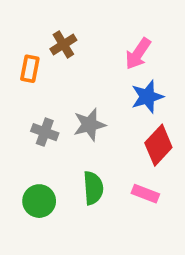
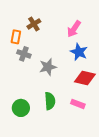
blue star: (147, 97) -> (79, 52), turned -30
gray cross: (45, 132) -> (24, 54), moved
red diamond: (158, 145) -> (85, 78), turned 60

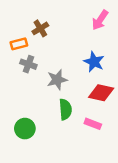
pink arrow: (74, 29) -> (100, 20), moved
orange rectangle: (16, 37) -> (19, 44), turned 64
green semicircle: (50, 101) -> (65, 109), moved

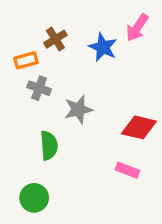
blue star: (94, 62) -> (103, 47), moved
green semicircle: (65, 109) -> (49, 145), moved
green circle: (25, 129) -> (34, 198), moved

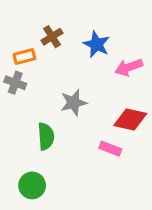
pink arrow: (137, 28) -> (129, 67), moved, turned 36
gray cross: (39, 88) -> (15, 83), moved
pink rectangle: (127, 170) -> (110, 149), moved

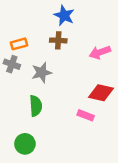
brown cross: (52, 37) -> (58, 40), moved, turned 35
blue star: (97, 44) -> (64, 15), moved
gray star: (73, 103) -> (42, 73), moved

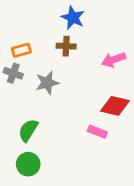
green semicircle: (36, 106) -> (28, 130), moved, turned -144

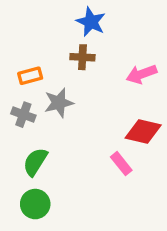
orange rectangle: (21, 50) -> (30, 76), moved
gray cross: (13, 73) -> (23, 115), moved
pink rectangle: (97, 132) -> (121, 164), turned 30

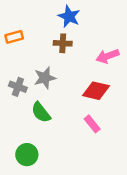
orange rectangle: (30, 76) -> (14, 37), moved
red diamond: (143, 131) -> (96, 91), moved
green semicircle: (35, 162) -> (41, 112), moved, turned -70

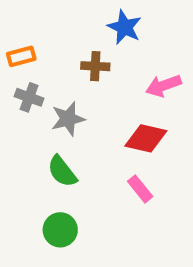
blue star: (69, 16) -> (124, 27), moved
gray cross: (18, 87) -> (29, 97), moved
green circle: (27, 155) -> (60, 230), moved

